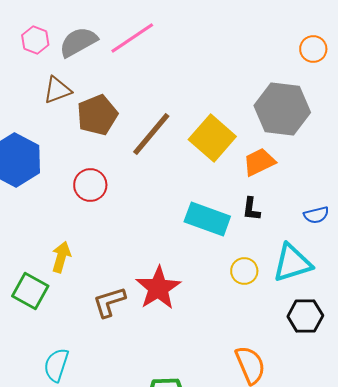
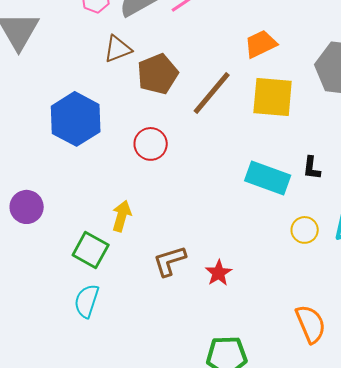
yellow square: (212, 138) -> (273, 97), turned -36
orange trapezoid: (259, 162) -> (261, 44), moved
red star: (158, 288) -> (219, 273), moved, size x0.6
cyan semicircle: (56, 365) -> (87, 301), moved

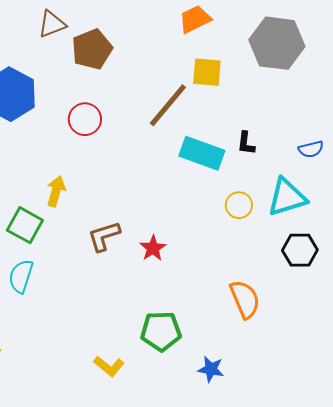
brown line: (212, 93) -> (168, 105), moved
yellow square: (273, 97) -> (207, 72), size x0.7

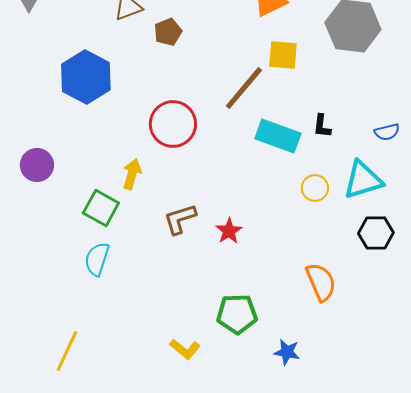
brown pentagon: (92, 49) -> (168, 32), size x0.7
red circle: (85, 119) -> (173, 124), moved, size x1.4

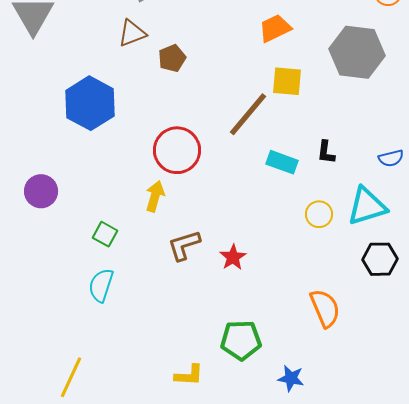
cyan rectangle: (278, 136) -> (282, 162), size x0.7
yellow arrow: (132, 174) -> (155, 196), moved
green square: (101, 208) -> (105, 234), size x0.7
yellow L-shape: (185, 349) -> (189, 375), turned -36

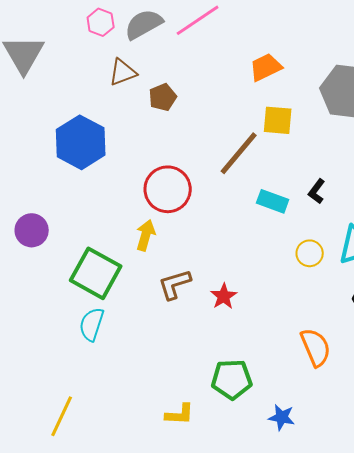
black L-shape: (326, 152) -> (317, 191), turned 30
green square: (105, 234) -> (96, 273), size x2.0

